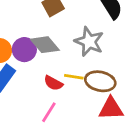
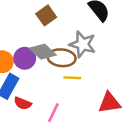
brown ellipse: (100, 81) -> (62, 58), moved
red semicircle: (53, 83) -> (23, 103), moved

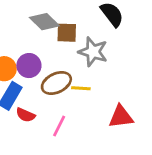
brown square: (46, 15) -> (67, 33), moved, turned 36
gray diamond: (43, 52) -> (44, 22), moved
brown ellipse: (62, 58) -> (56, 83), moved, turned -32

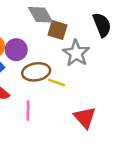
red triangle: (121, 117) -> (85, 117), turned 40
pink line: (59, 126) -> (28, 110), turned -42

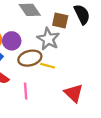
brown square: (58, 30) -> (60, 20), moved
gray star: (76, 53) -> (48, 39), moved

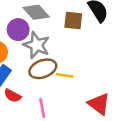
gray star: (48, 39) -> (37, 45), moved
purple circle: (12, 41) -> (18, 30), moved

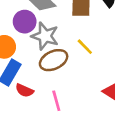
yellow line: (65, 75) -> (85, 47), moved, turned 42

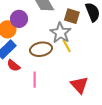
purple circle: (25, 22) -> (19, 19), moved
gray star: (45, 36) -> (60, 33), moved

